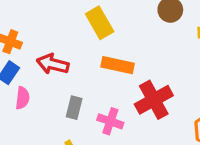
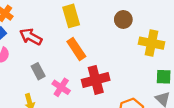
orange rectangle: (118, 65) -> (76, 49), turned 30
gray rectangle: (74, 108) -> (38, 71), turned -56

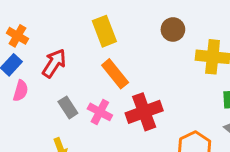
red arrow: (31, 37) -> (54, 63), turned 100
pink cross: (61, 87) -> (100, 112), moved

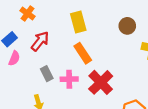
orange cross: (17, 36) -> (28, 14), moved
pink cross: (100, 112) -> (69, 79), turned -35
red cross: (144, 112) -> (101, 82), turned -30

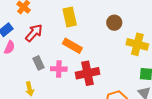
orange rectangle: (83, 53) -> (72, 46), turned -30
red cross: (101, 82) -> (88, 73), turned 30

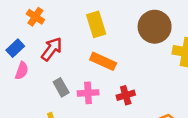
brown circle: (114, 23) -> (155, 27), size x1.6
red cross: (88, 73) -> (126, 95), size x0.6

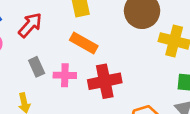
red cross: (126, 95) -> (105, 81), size x1.6

